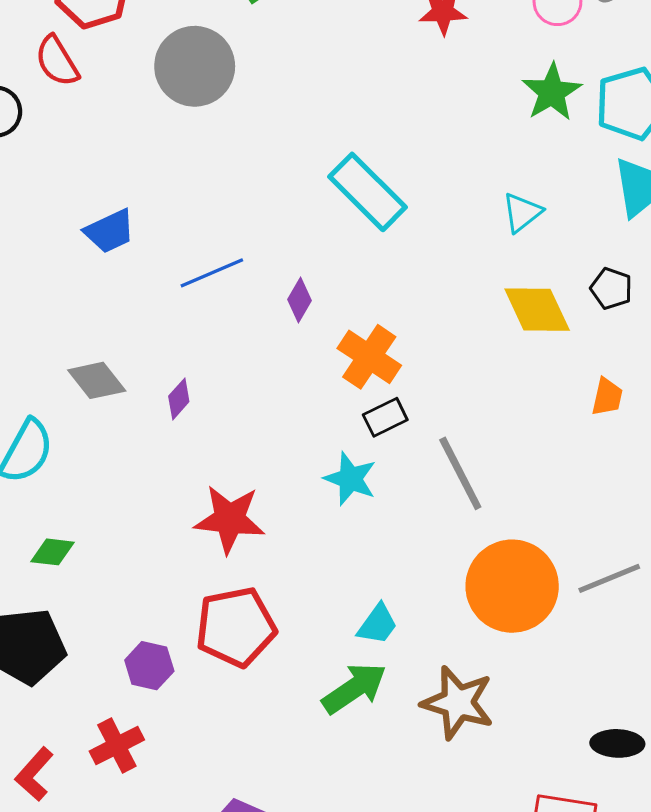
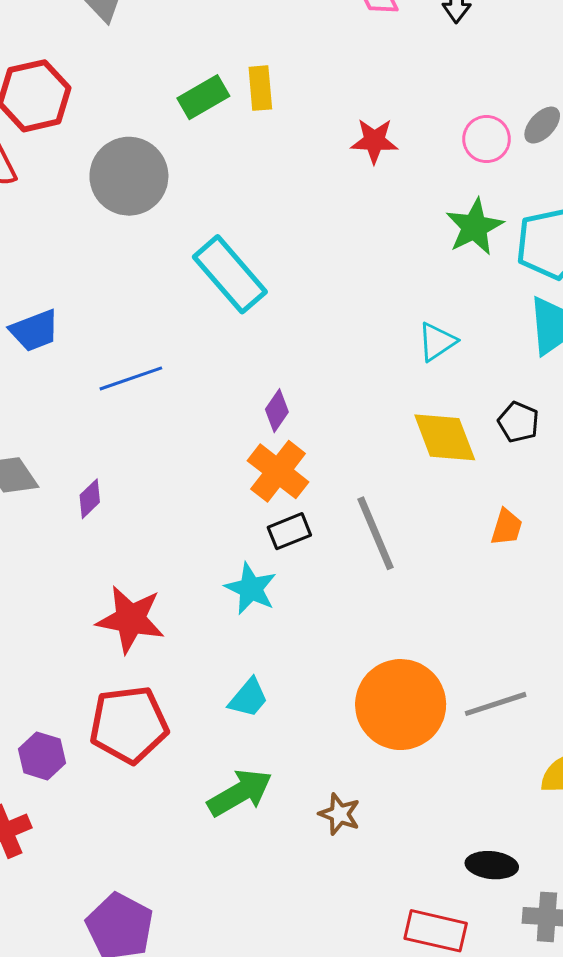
cyan rectangle: (367, 192) -> (230, 274), moved
purple diamond: (299, 300) -> (277, 411), moved
gray line: (460, 473) -> (375, 533), moved
cyan trapezoid: (378, 624) -> (248, 698), moved
brown star: (458, 703) -> (339, 814), size x0.6

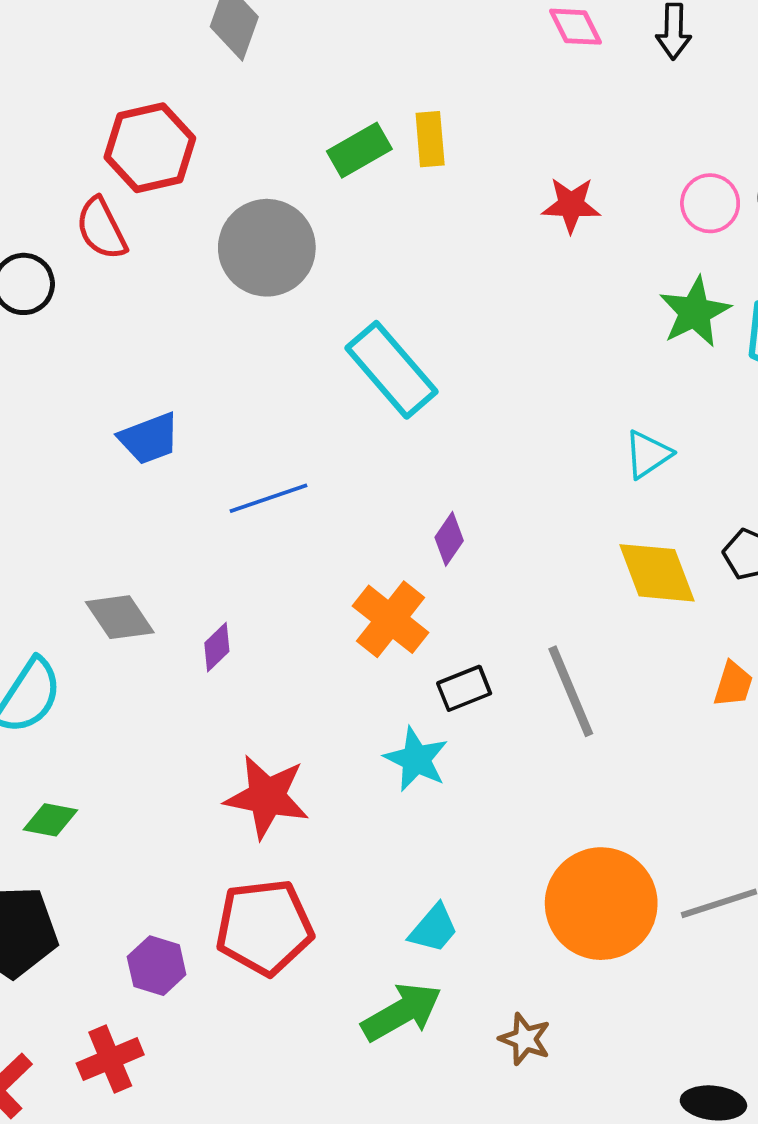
orange cross: (278, 471) -> (391, 619), moved
cyan trapezoid: (248, 698) -> (434, 929), moved

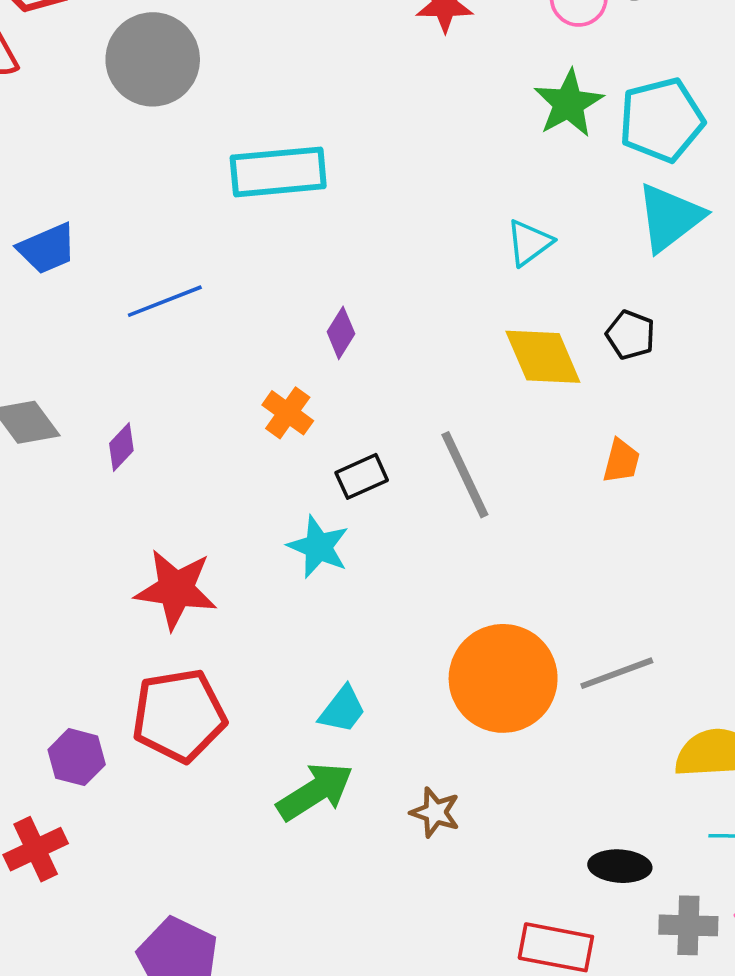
cyan rectangle: (392, 370) -> (278, 172), turned -52
orange cross: (391, 619) -> (288, 413), size x0.7

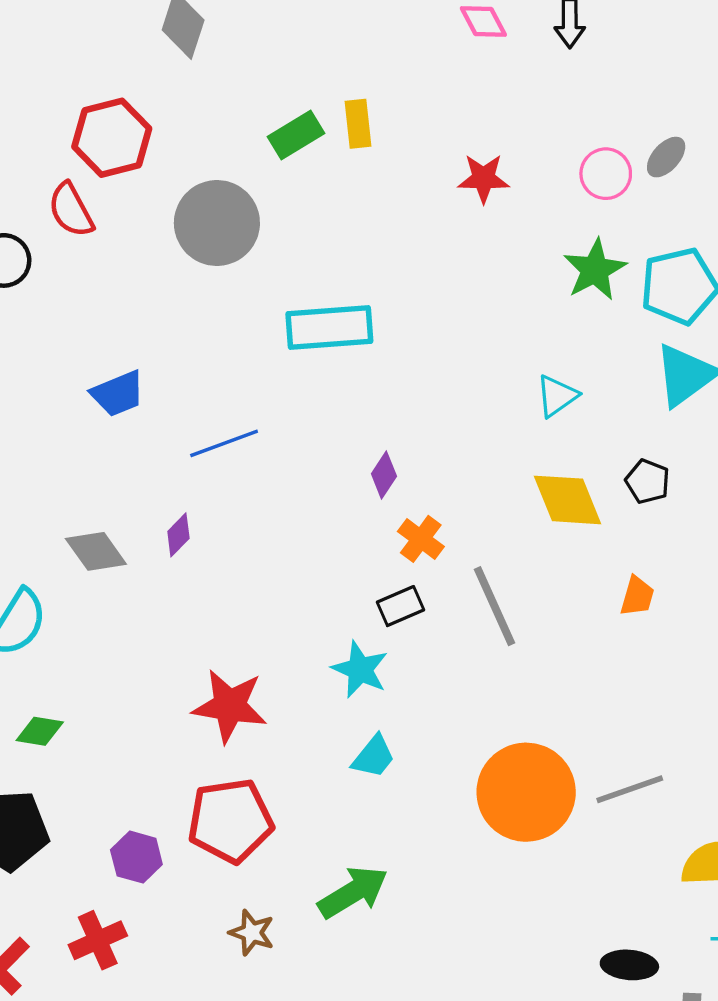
orange cross: (288, 413) -> (421, 539), moved
purple diamond: (121, 447) -> (178, 535), moved
cyan trapezoid: (342, 710) -> (374, 757), moved
brown star: (435, 812) -> (252, 933), moved

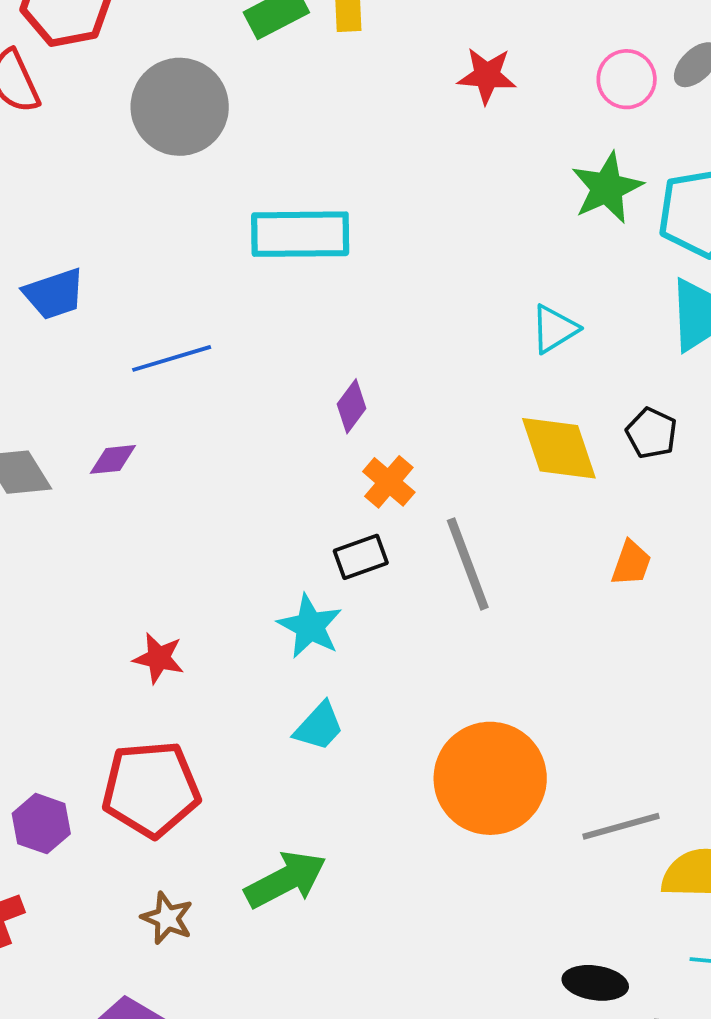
purple diamond: (178, 535) -> (113, 459), turned 36
red star: (230, 706) -> (159, 658), size x0.6
gray line: (630, 789) -> (621, 826), moved

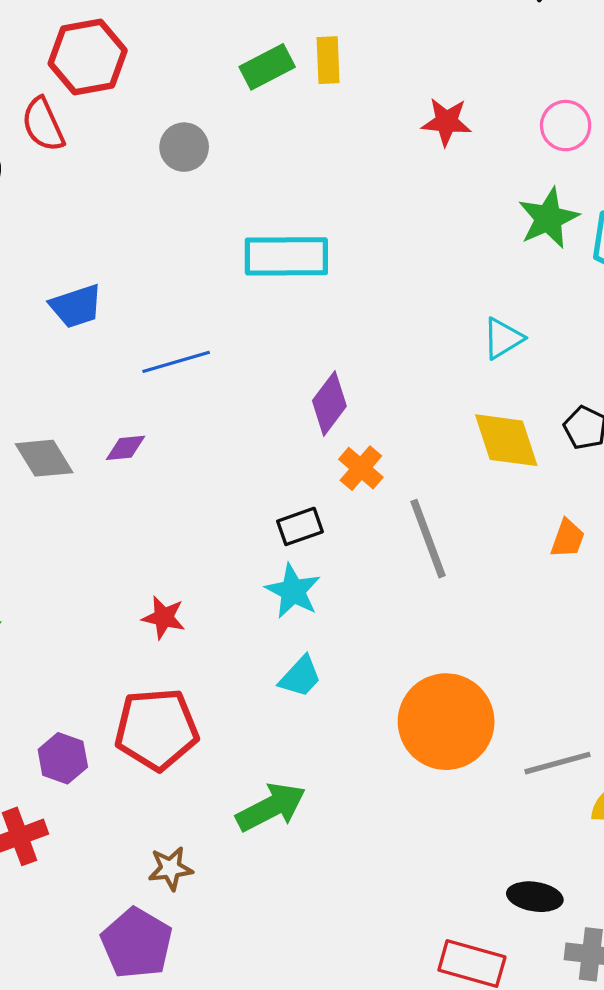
gray circle: (180, 107) -> (184, 147), size x0.6
purple diamond: (351, 406) -> (329, 403), size x1.4
black rectangle: (361, 557) -> (300, 526), moved
brown star: (167, 918) -> (170, 868), moved, turned -30

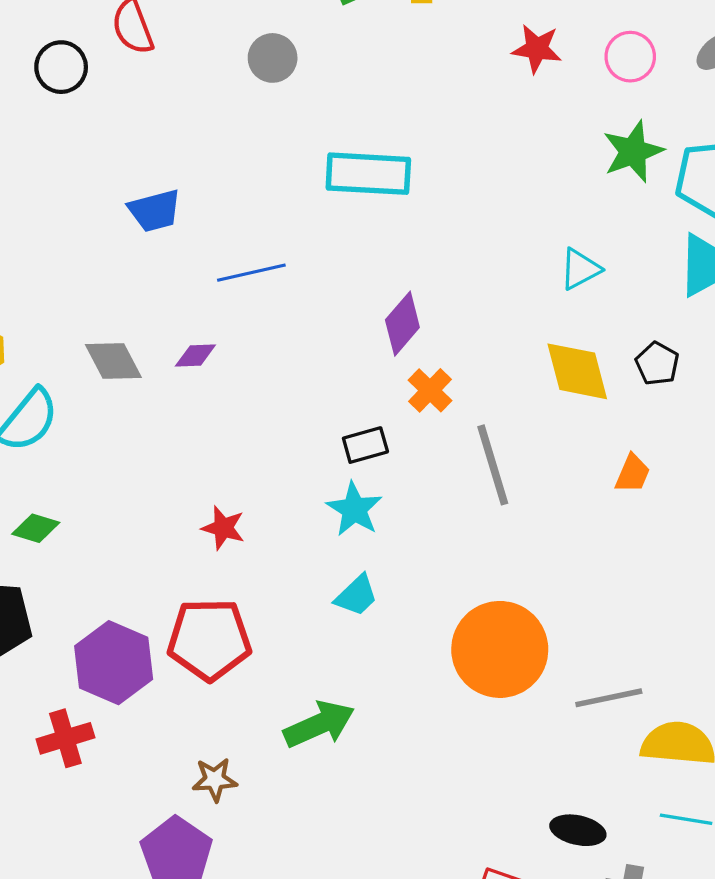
pink circle: (566, 126) -> (630, 57), moved
purple hexagon: (63, 758) -> (114, 663), size x1.6

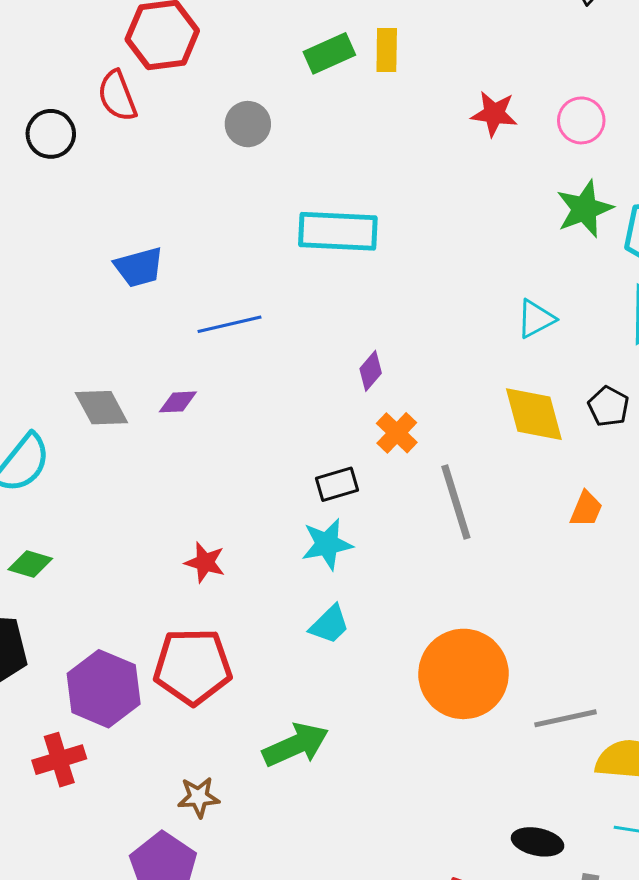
purple diamond: (402, 324) -> (371, 371), size x0.7
cyan star: (354, 509) -> (327, 544), turned 30

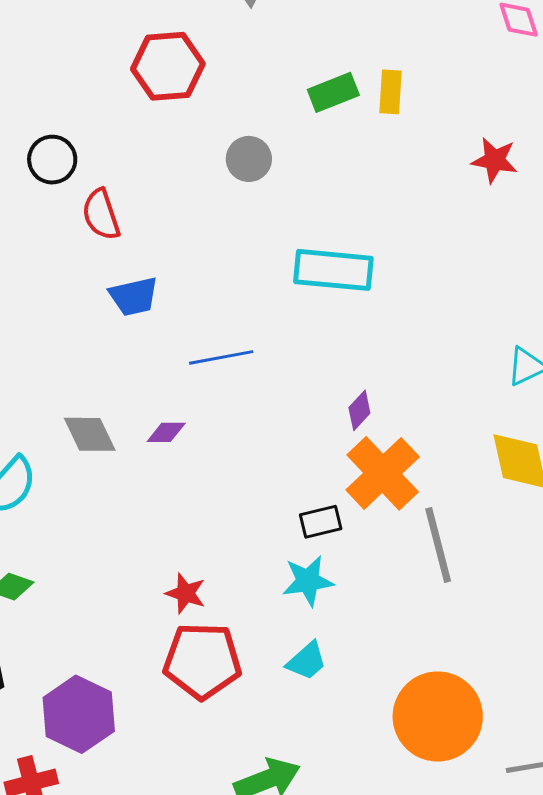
red semicircle: (117, 96) -> (101, 215), moved
orange cross: (397, 433) -> (383, 473), size x1.8
red pentagon: (193, 666) -> (202, 661), moved

